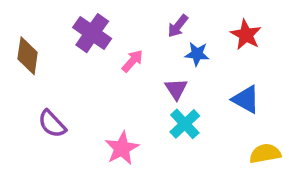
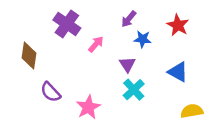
brown diamond: (28, 56) -> (29, 56), moved
purple semicircle: (52, 124) -> (50, 92), moved

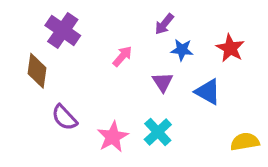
purple cross: (67, 24) -> (63, 30), moved
red star: (178, 25) -> (230, 48), moved
blue triangle: (178, 72) -> (208, 92), moved
cyan cross: (134, 90) -> (158, 132), moved

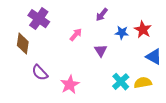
blue star: (182, 50) -> (122, 33), moved
blue triangle: (208, 92) -> (154, 57), moved
cyan cross: (158, 132) -> (121, 82), moved
yellow semicircle: (245, 142) -> (143, 83), moved

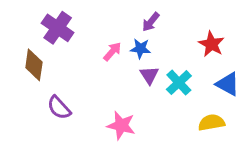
blue star: (122, 33) -> (140, 49), moved
cyan cross: (121, 82) -> (179, 83), moved
pink star: (70, 85) -> (121, 125), moved, turned -30

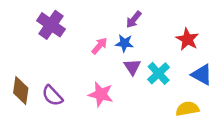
brown diamond: (34, 65) -> (21, 90), moved
pink star: (121, 125) -> (101, 94), moved

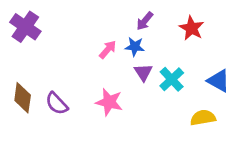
purple cross: (51, 25) -> (25, 27), moved
red star: (187, 39) -> (192, 28), moved

